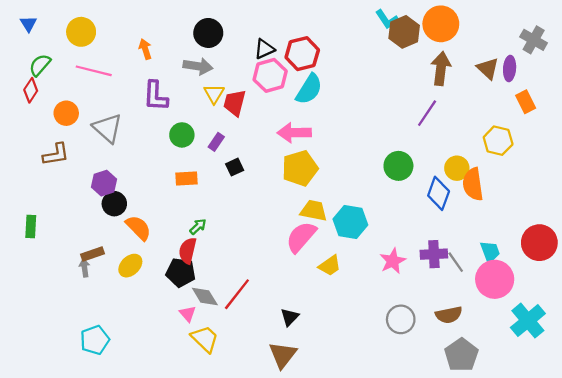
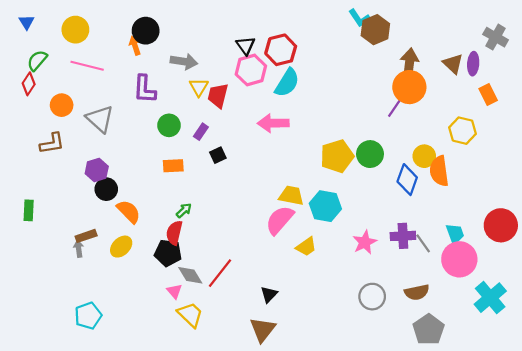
orange circle: (441, 24) -> (409, 87), moved
black circle: (208, 33) -> (146, 31), moved
black triangle: (264, 49) -> (246, 46), turned -42
yellow pentagon: (300, 168) -> (337, 156), moved

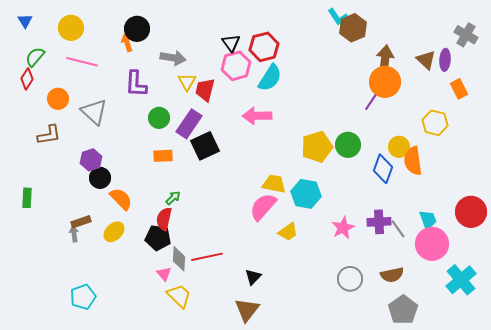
purple rectangle: (201, 132) -> (189, 124), size x1.8
black square: (218, 155) -> (205, 146), size x1.8
red line: (220, 273) -> (207, 257), turned 40
gray diamond: (190, 275) -> (179, 259), turned 35

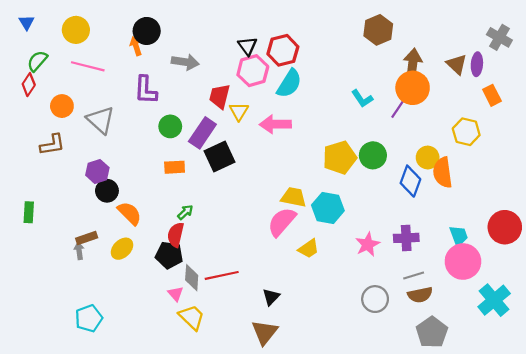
cyan L-shape: (338, 17) -> (362, 99), moved
yellow triangle: (187, 82) -> (239, 111), moved
gray line: (398, 229) -> (414, 275), moved, turned -72

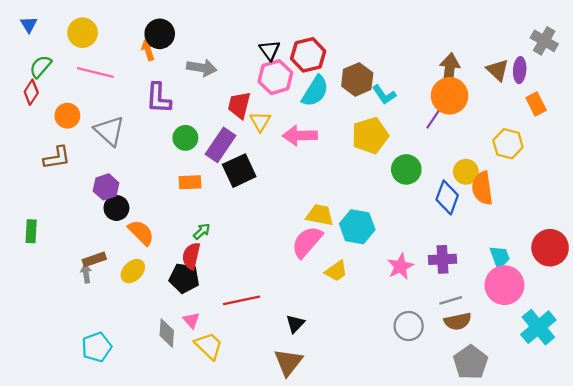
brown hexagon: (378, 30) -> (357, 79), moved
cyan L-shape: (362, 99) -> (384, 95), moved
yellow pentagon: (340, 158) -> (370, 136), moved
gray diamond: (192, 278) -> (167, 333), moved

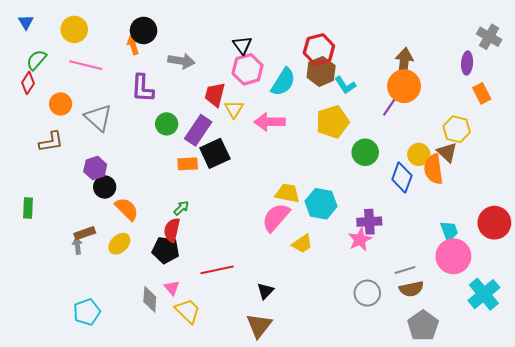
red hexagon: (308, 55) -> (319, 49), moved
brown triangle: (497, 70) -> (447, 152), moved
orange rectangle: (190, 182) -> (188, 164), moved
purple cross: (443, 259) -> (369, 222), moved

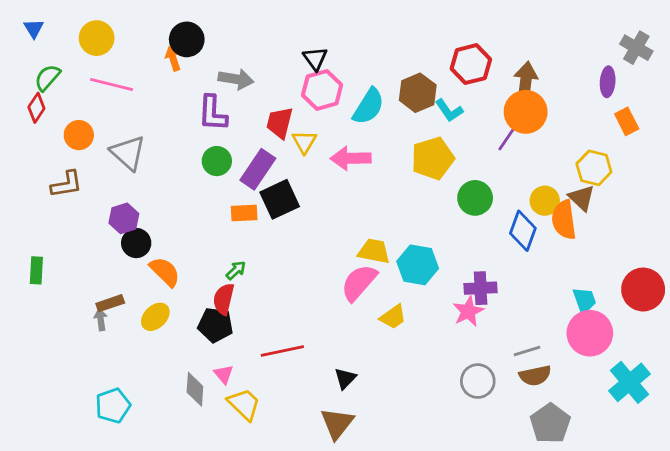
red hexagon: (319, 49) -> (471, 64), moved
purple L-shape: (142, 88) -> (213, 113), moved

